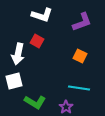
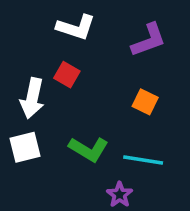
green L-shape: (35, 102) -> (89, 149), moved

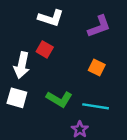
white square: (25, 147) -> (17, 98), turned 30

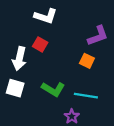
purple L-shape: (99, 26) -> (98, 36), moved

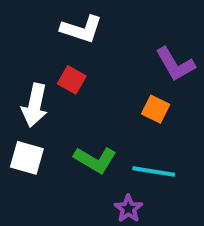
purple L-shape: (98, 36) -> (175, 64), turned 80

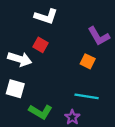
white arrow: (35, 105) -> (20, 59), turned -85
green L-shape: (95, 160) -> (41, 112), moved

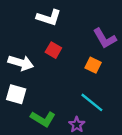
red square: (41, 45) -> (53, 50), moved
cyan line: (87, 96) -> (92, 102), turned 30

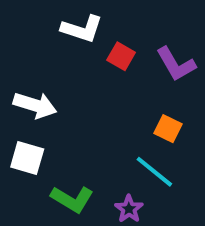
red square: (53, 50) -> (121, 56), moved
orange square: (93, 65) -> (168, 129), moved

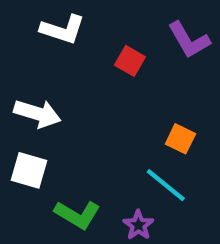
white L-shape: (82, 29) -> (63, 29), moved
purple L-shape: (176, 64) -> (189, 40), moved

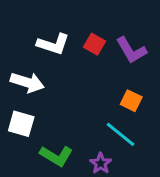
white L-shape: (63, 29) -> (53, 44), moved
purple L-shape: (189, 40) -> (131, 50), moved

